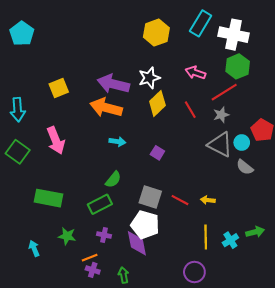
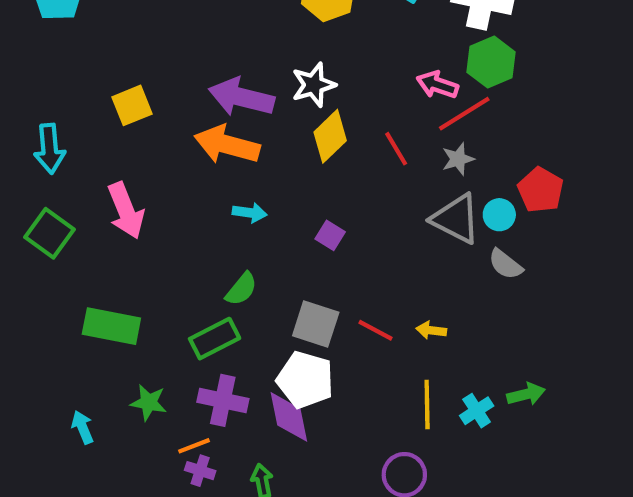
pink arrow: (195, 73) -> (437, 85), moved
purple cross: (104, 235) -> (223, 400), size x1.6

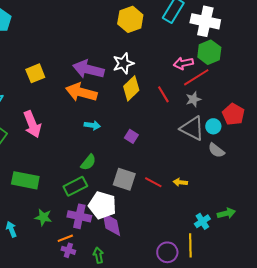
pink arrow: (437, 85) -> (183, 63), turned -30
white pentagon: (305, 380) -> (102, 205), moved
yellow line: (427, 405) -> (190, 245), moved

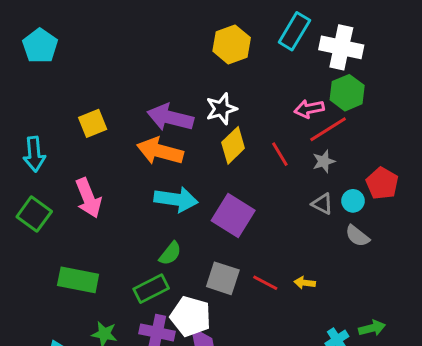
cyan arrow: (92, 125) -> (176, 199), size x1.8
gray triangle: (192, 128) -> (322, 204), size x0.6
purple square: (131, 136) -> (233, 215), size x2.0

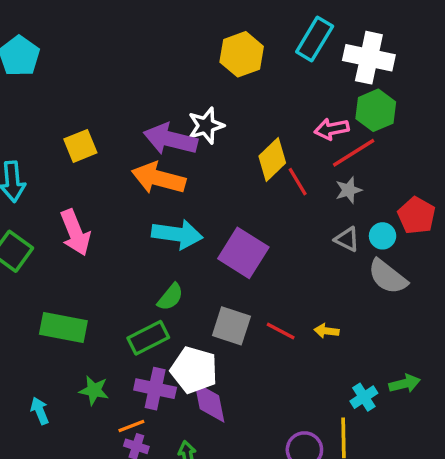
white star: (221, 109) -> (206, 126), moved
yellow diamond: (233, 145) -> (272, 160), moved
gray semicircle: (357, 236) -> (388, 277), size x1.4

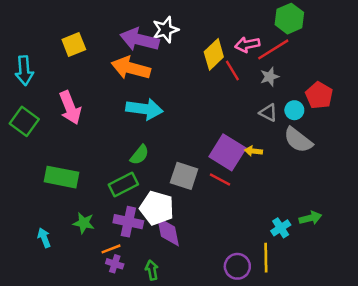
pink arrow: (332, 129) -> (247, 45), moved
purple square: (243, 253) -> (227, 152), moved
yellow arrow: (326, 331) -> (253, 151), moved

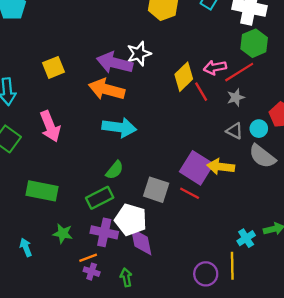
yellow arrow: (253, 151) -> (221, 167), size x1.6

